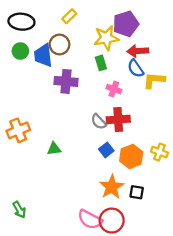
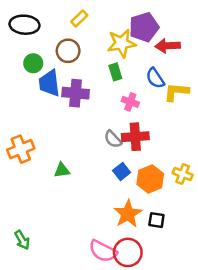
green circle: (20, 51) -> (33, 63), moved
red arrow: (138, 51) -> (168, 46), moved
blue trapezoid: (43, 55) -> (49, 83), moved

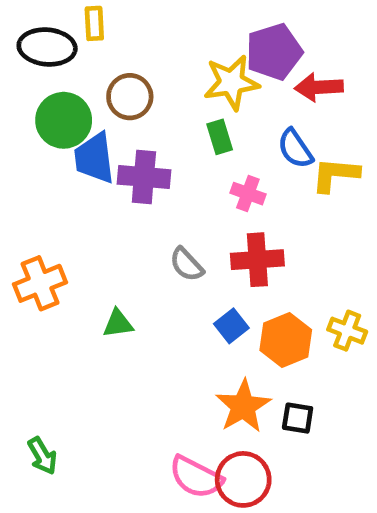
yellow rectangle: (79, 18) -> (94, 23), moved, turned -49
green circle: (33, 63) -> (64, 120), size x1.5
gray semicircle: (113, 139) -> (186, 264), moved

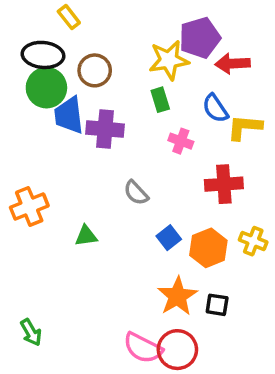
yellow rectangle: (94, 23) -> (69, 17), turned -35
black ellipse: (47, 47) -> (43, 55), moved
red cross: (257, 260) -> (224, 184), moved

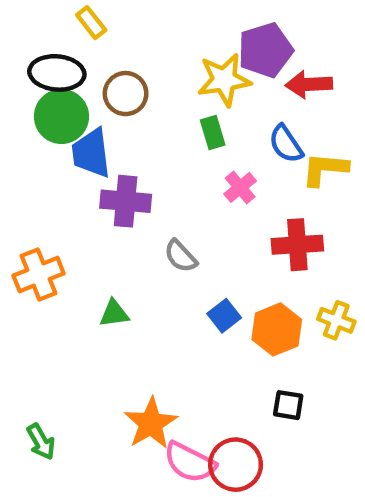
purple cross: (105, 129) -> (126, 201), moved
pink cross: (181, 141) -> (240, 187), turned 30
orange star: (177, 296) -> (151, 423), moved

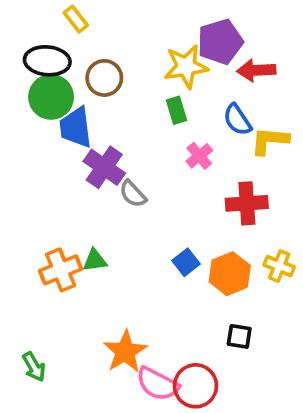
purple cross: (126, 201) -> (104, 167), turned 30
gray semicircle: (181, 256) -> (133, 194), moved
orange cross: (39, 274) -> (61, 270), moved

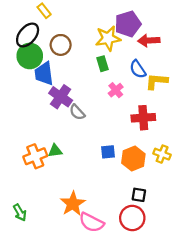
black ellipse: (47, 61) -> (28, 35), turned -55
blue square: (186, 262) -> (108, 152), turned 32
red circle: (195, 386) -> (132, 218), moved

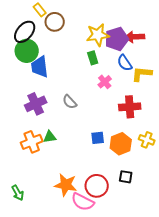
purple pentagon: (128, 24) -> (117, 39), moved
brown circle: (61, 45) -> (55, 22), moved
purple cross: (61, 97) -> (36, 104), moved, turned 30
orange star: (73, 204) -> (66, 185), turned -30
red circle: (132, 218) -> (97, 186), moved

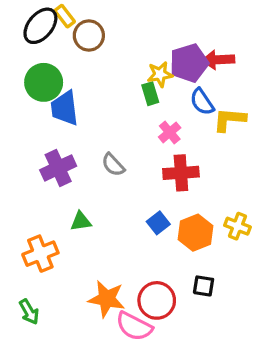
black ellipse: (25, 32) -> (40, 26), moved
yellow star: (98, 35) -> (160, 74), moved, size x0.7
red cross: (130, 107) -> (181, 173), moved
blue square: (98, 138) -> (158, 223), turned -32
orange cross: (32, 142) -> (40, 254), moved

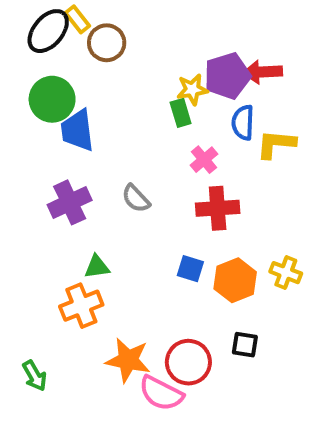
blue semicircle: (202, 102) -> (243, 123), turned 36
blue square: (158, 223) -> (190, 269), turned -35
orange cross: (40, 254) -> (81, 306), moved

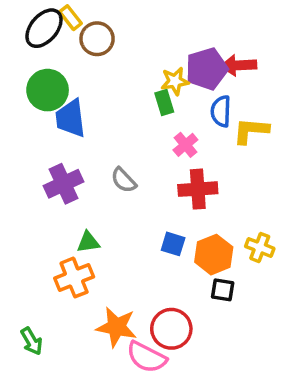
black square: (245, 345) -> (223, 290), moved

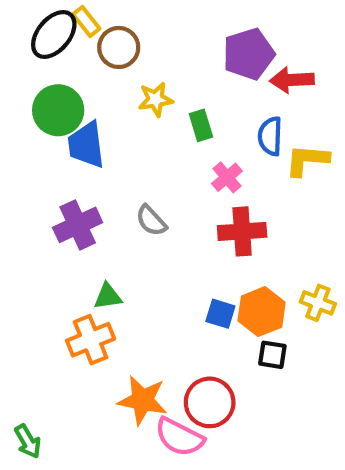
purple pentagon: (207, 69) -> (249, 54), moved
yellow star: (175, 81) -> (156, 99), moved
blue square: (173, 244) -> (220, 314), moved
green arrow: (32, 341) -> (28, 441), moved

